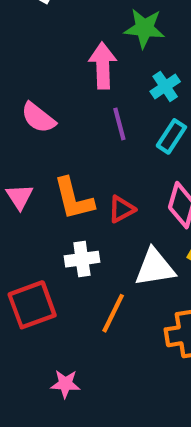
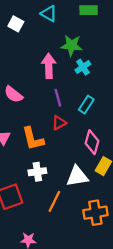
cyan cross: (165, 86) -> (83, 67), moved
red triangle: (121, 209) -> (59, 123), moved

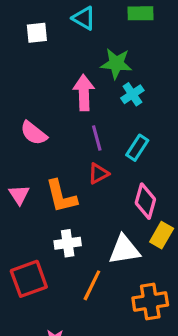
white square: (16, 24) -> (37, 33), turned -35

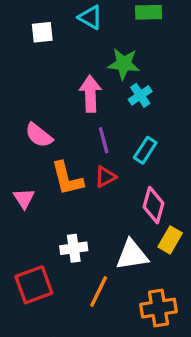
orange L-shape: (61, 196) -> (67, 178), moved

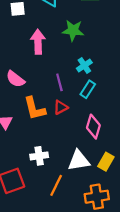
pink arrow: (90, 94) -> (38, 42), moved
cyan cross: (140, 95) -> (84, 65), moved
yellow rectangle: (170, 240) -> (106, 162), moved

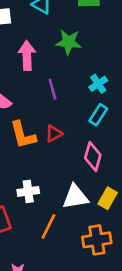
cyan cross: (84, 65) -> (98, 84), moved
purple line: (59, 82) -> (52, 89), moved
cyan rectangle: (88, 89) -> (98, 115), moved

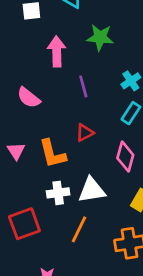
orange L-shape: (23, 135) -> (52, 154), moved
white triangle: (75, 197) -> (92, 190), moved

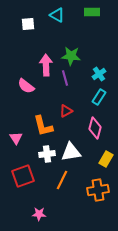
green star: (100, 37) -> (71, 56), moved
pink arrow: (57, 51) -> (46, 65), moved
pink triangle: (16, 151) -> (16, 138), moved

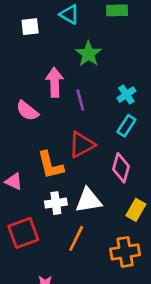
green star: (71, 56) -> (88, 54), moved, turned 30
red triangle: (66, 111) -> (82, 145), size x1.5
pink triangle: (16, 138) -> (14, 181), turned -32

